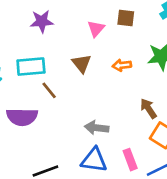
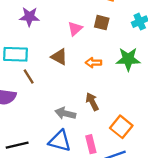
brown triangle: (82, 63) -> (59, 57), turned -30
brown arrow: (148, 108) -> (92, 102), moved

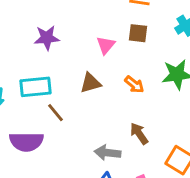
brown triangle: (59, 57) -> (90, 83), turned -36
orange arrow: (93, 63) -> (134, 85), turned -133

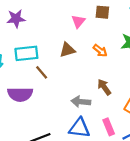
purple star: (47, 38) -> (16, 19), moved

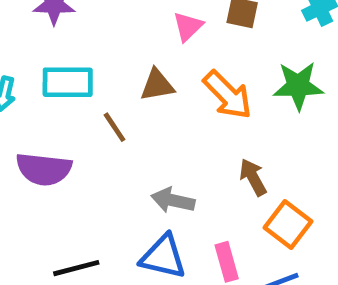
orange arrow: (100, 51) -> (228, 95), size x1.6
brown line: (42, 72) -> (115, 127), moved
brown arrow: (104, 87) -> (253, 177), moved

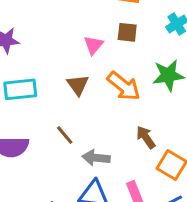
brown triangle: (157, 85) -> (78, 85), turned -50
brown line: (115, 127) -> (65, 135), moved

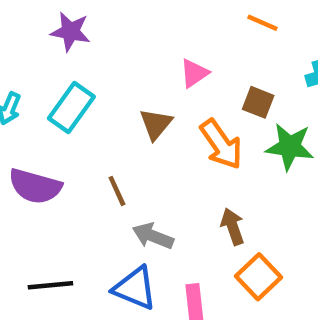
brown square: (127, 32) -> (258, 102), moved
cyan rectangle: (20, 89) -> (71, 107), turned -64

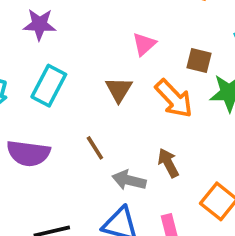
brown arrow: (233, 227) -> (168, 163), moved

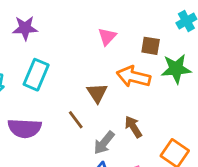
brown triangle: (119, 90) -> (97, 93), moved
orange arrow: (174, 99) -> (134, 77), turned 152
gray arrow: (129, 180) -> (104, 143), turned -60

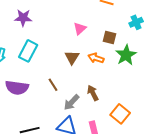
green star: (176, 69) -> (126, 55), turned -30
orange arrow: (134, 77) -> (96, 58), size x0.7
brown triangle: (97, 93) -> (72, 57), moved

